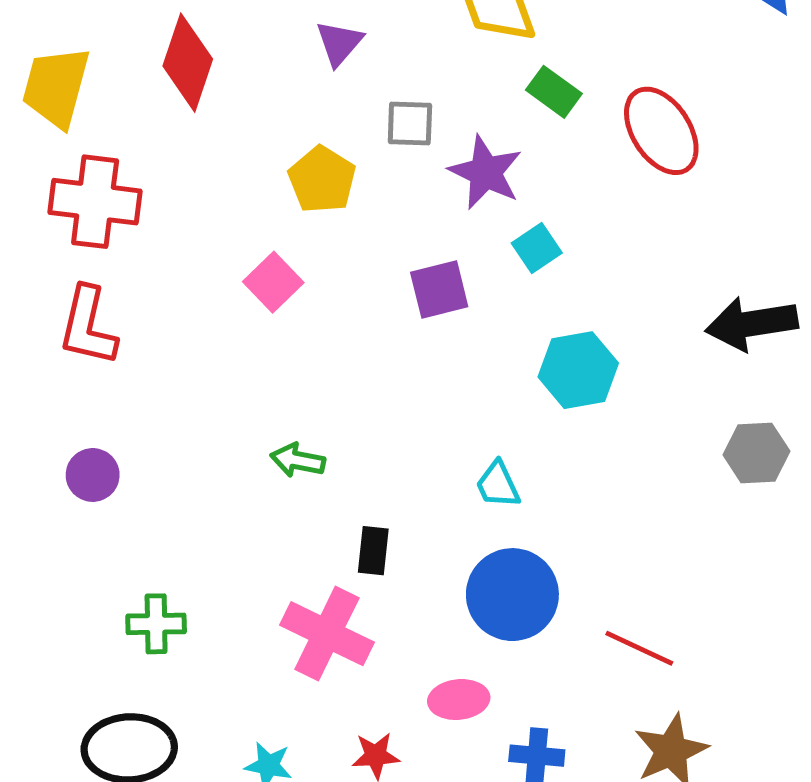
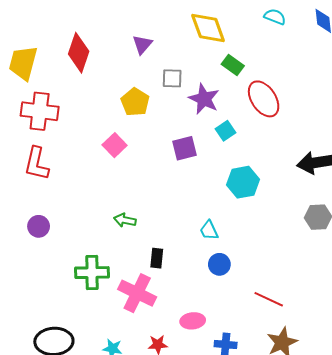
red ellipse: (661, 131) -> (264, 99), moved
blue circle: (512, 595) -> (219, 264), moved, size x0.6
green cross: (156, 624) -> (92, 273), moved, size x1.4

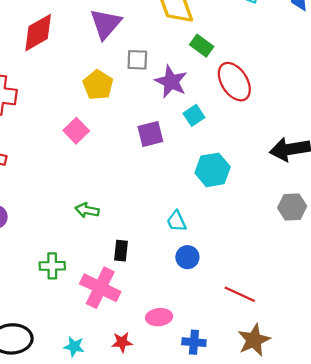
purple triangle: (142, 44) -> (106, 24), size x1.5
red diamond: (79, 53) -> (38, 33), turned 42
green cross: (92, 273) -> (52, 266), size x0.7

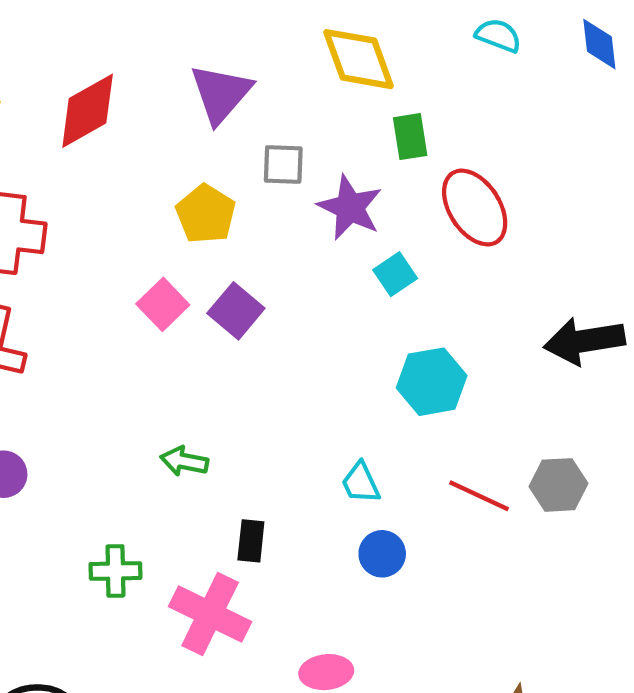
green rectangle: (202, 46) -> (410, 137), turned 45
purple square: (150, 134) -> (236, 311), moved, turned -36
gray hexagon: (292, 207) -> (559, 485), moved
red line: (240, 294) -> (479, 496), moved

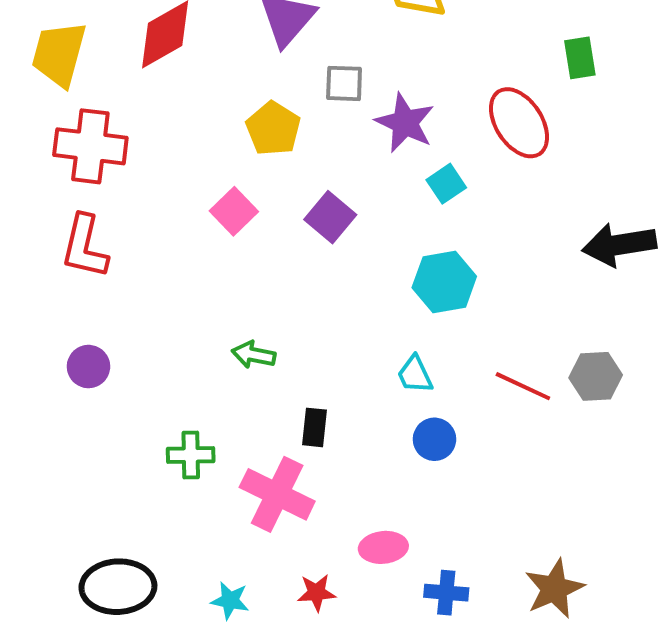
green rectangle: (410, 137) -> (580, 58), moved
purple square: (236, 311) -> (330, 217), moved
cyan hexagon: (432, 382) -> (444, 282), moved

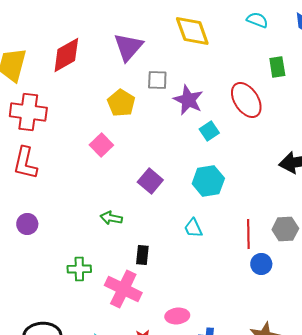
purple square: (330, 217) -> (150, 181), moved
red line: (523, 386) -> (248, 234), turned 64
blue circle: (434, 439) -> (261, 264), moved

